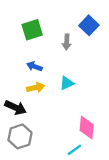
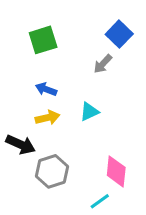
gray arrow: (67, 42) -> (103, 64), moved, turned 40
gray hexagon: (20, 136) -> (52, 171), moved

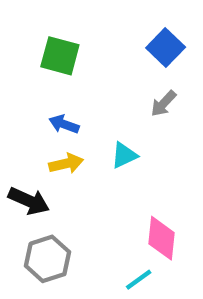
green square: (43, 40) -> (60, 56), turned 32
gray arrow: (103, 64) -> (164, 103), moved
gray hexagon: (52, 171) -> (47, 259), moved

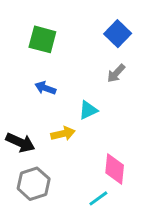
yellow arrow: (66, 164) -> (63, 134), moved

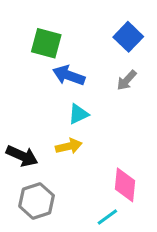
blue arrow: (45, 88) -> (69, 75), moved, size x1.4
cyan triangle: (88, 110) -> (78, 114), moved

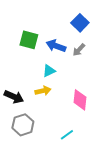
green square: (46, 43) -> (29, 40), moved
blue arrow: (69, 75) -> (56, 46), moved
pink diamond: (125, 185) -> (80, 100), moved

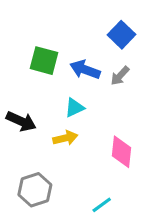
black arrow: (14, 97) -> (21, 121), moved

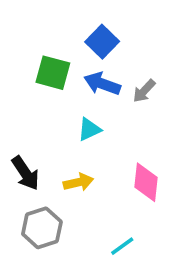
blue square: (121, 35) -> (102, 42), moved
black arrow: (21, 121) -> (25, 173), moved, turned 32
yellow arrow: (65, 138) -> (78, 182), moved

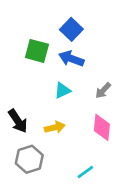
gray arrow: (144, 91) -> (103, 90), moved

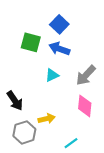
gray arrow: (103, 90) -> (86, 75), size x1.5
yellow arrow: (55, 127) -> (47, 119), moved

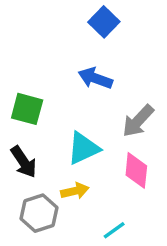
blue square: (59, 24) -> (104, 22), moved
green square: (31, 42) -> (27, 109), moved
cyan triangle: (52, 75) -> (83, 148), moved, size x1.5

